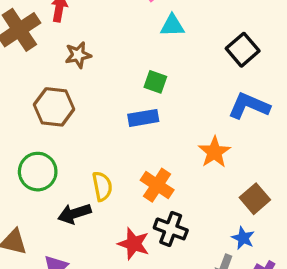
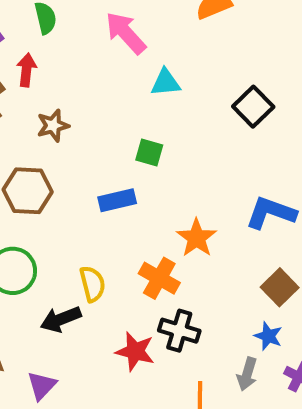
blue L-shape: (249, 106) -> (271, 213), moved
blue rectangle: (143, 118) -> (117, 200), moved
orange star: (214, 152) -> (197, 238), moved

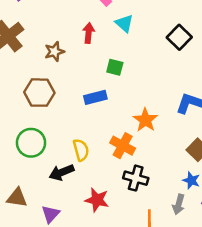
red arrow: (26, 70) -> (89, 33), moved
cyan triangle: (166, 82) -> (124, 23), turned 48
red star: (135, 351) -> (97, 200), moved

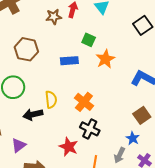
brown star: (54, 52) -> (54, 17), moved
orange star: (145, 120) -> (105, 59), moved
red star: (97, 200) -> (69, 147), moved

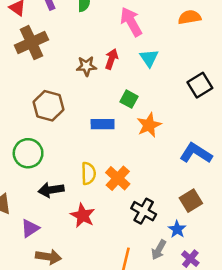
yellow semicircle: (51, 100) -> (88, 173), moved
black cross: (90, 129) -> (144, 211), moved
red star: (69, 147) -> (83, 216), moved

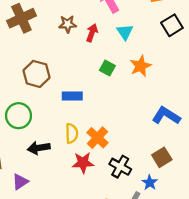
brown star: (86, 66) -> (68, 24), moved
black square: (200, 85) -> (172, 25), moved
blue rectangle: (103, 124) -> (72, 96), moved
orange star: (149, 125) -> (140, 66), moved
red star: (83, 216) -> (83, 163), moved, turned -30

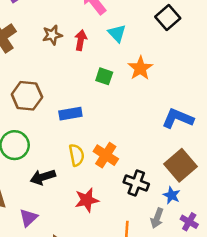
brown square: (162, 157) -> (180, 165), size x1.4
red star: (83, 163) -> (87, 200), moved

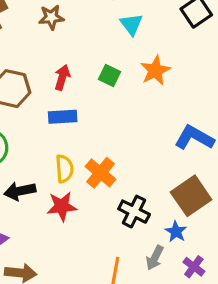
red arrow: (81, 40) -> (62, 77), moved
red star: (87, 200) -> (62, 206), moved

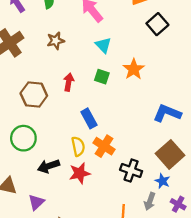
cyan triangle: (131, 24) -> (103, 45), moved
blue rectangle: (63, 117) -> (89, 118), moved, turned 72

